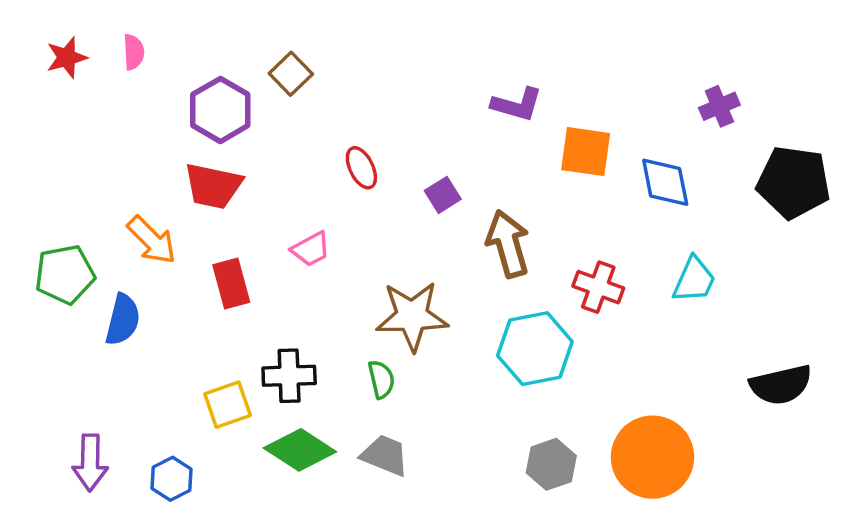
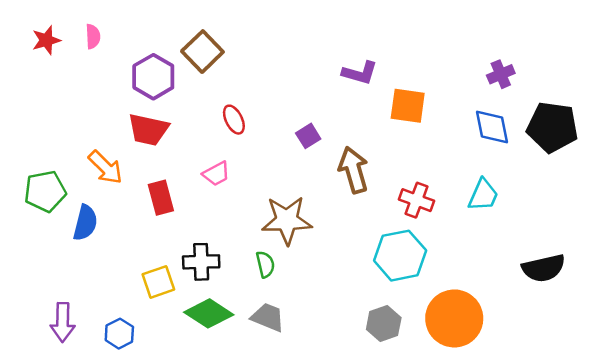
brown square: (291, 74) -> (202, 52), size x1.4
red ellipse: (361, 168) -> (234, 120), moved
blue diamond: (665, 182) -> (492, 127), moved
cyan hexagon: (535, 349) -> (400, 256), moved

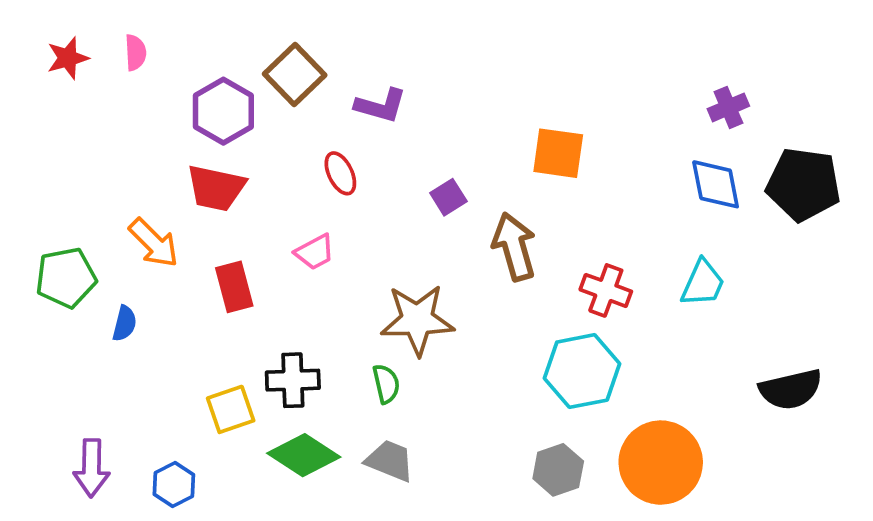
purple L-shape: (360, 73) -> (381, 106), moved
orange square: (408, 106) -> (558, 153), moved
blue semicircle: (85, 223) -> (124, 323), size x0.7

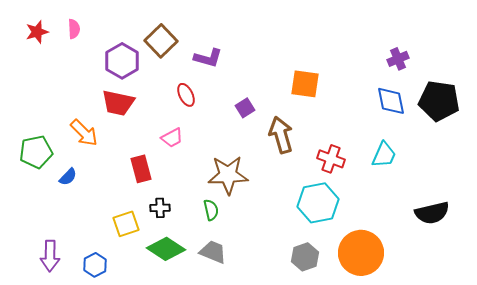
red rectangle: (234, 287) -> (141, 169), moved
blue semicircle: (124, 323) -> (68, 177), turned 30
black cross: (293, 380) -> (160, 208), size x0.7

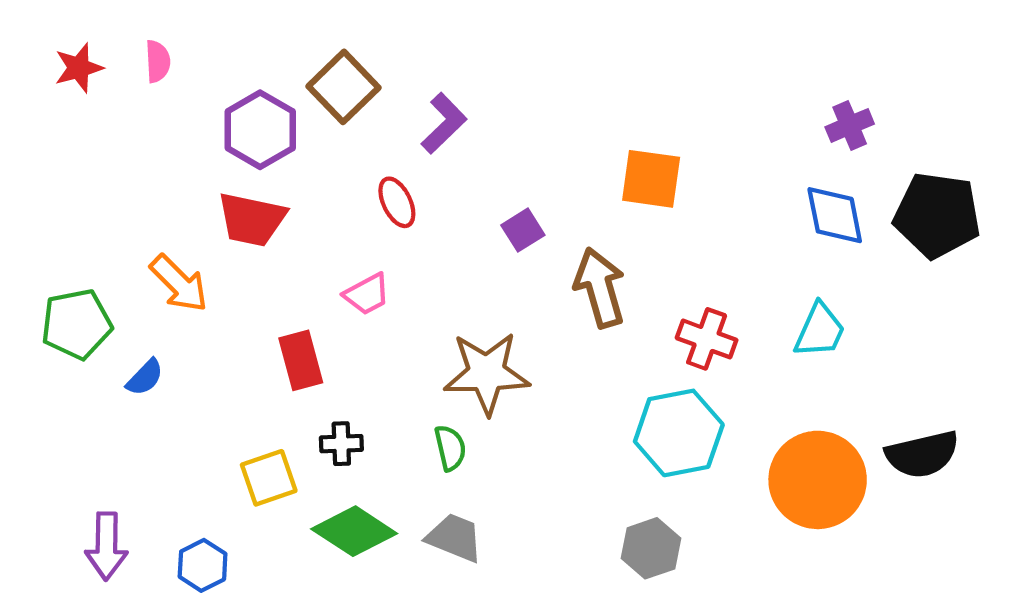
purple L-shape: (208, 58) -> (444, 123), turned -60
orange circle: (361, 253) -> (818, 480), moved

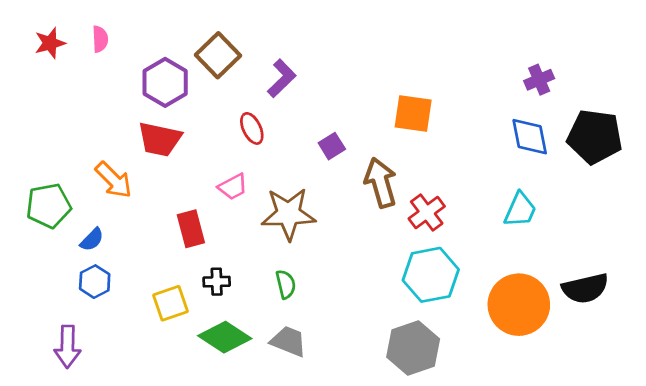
red cross: (707, 339) -> (427, 212), moved, turned 33
brown star: (487, 373) -> (288, 214), moved
gray hexagon: (651, 548) -> (413, 348), size x1.4
blue hexagon: (203, 565) -> (95, 282), moved

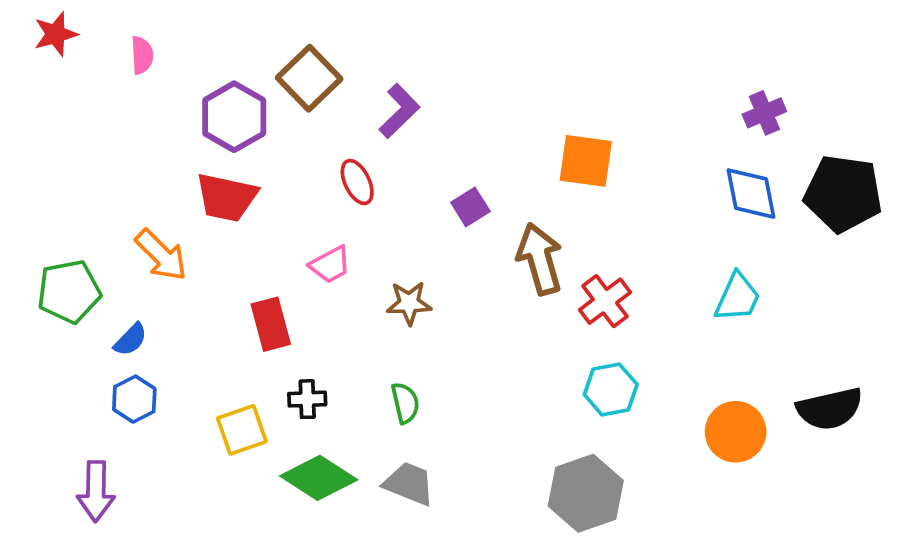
red star: (50, 43) -> (56, 34), moved
brown star: (288, 214) -> (409, 303), size x0.6
cyan hexagon: (431, 275) -> (611, 389), size x0.7
orange circle: (519, 305) -> (736, 432), size x0.7

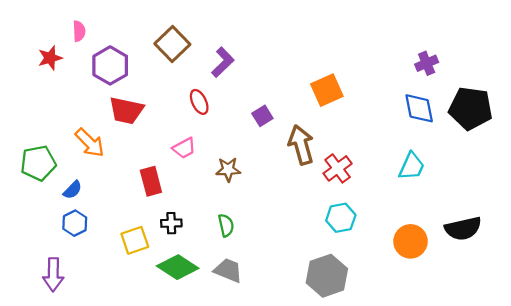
red star: (56, 34) -> (50, 58), moved
purple hexagon: (234, 117) -> (110, 65), moved
orange square: (586, 161) -> (327, 90), turned -32

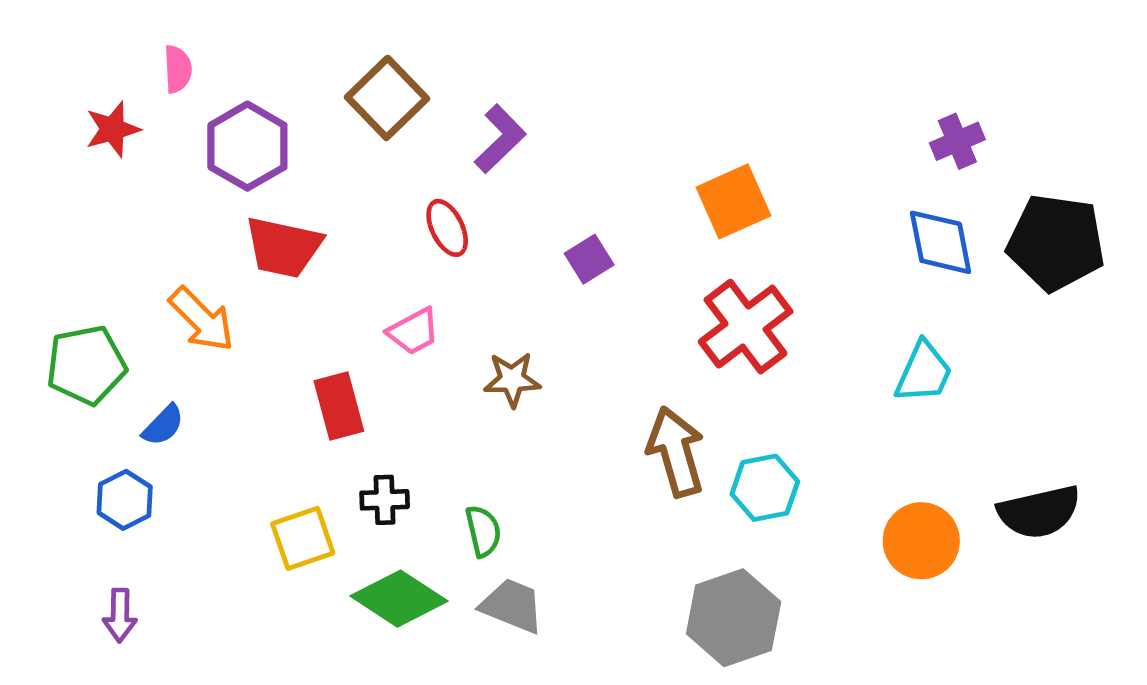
brown arrow: (301, 145) -> (676, 452), moved
red cross: (338, 168) -> (746, 327), moved, size x1.4
blue hexagon: (75, 223) -> (125, 500), moved
green semicircle: (226, 225) -> (483, 531), moved
purple arrow: (53, 275) -> (120, 615), size x0.7

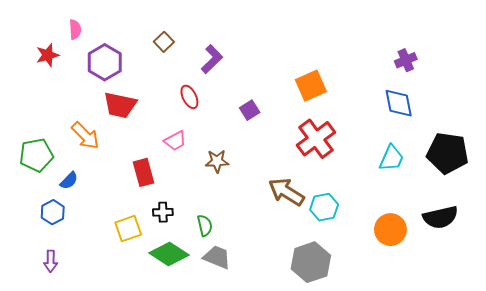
brown square: (387, 98) -> (164, 42), size x0.6
black pentagon: (1056, 242) -> (448, 153), moved
brown arrow: (676, 452) -> (286, 192), turned -42

